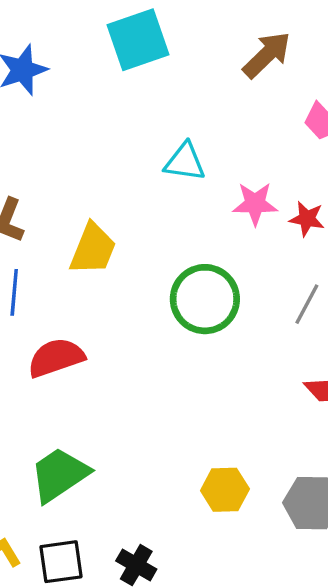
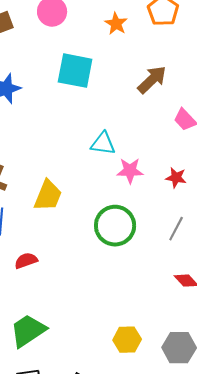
cyan square: (138, 40) -> (75, 71), turned 30
pink star: (255, 204) -> (130, 171), moved
red semicircle: (56, 358) -> (26, 261), size x0.7

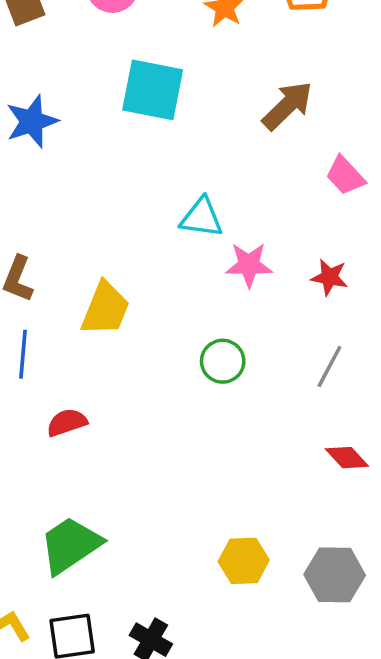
green circle: (115, 226) -> (223, 361), size x0.6

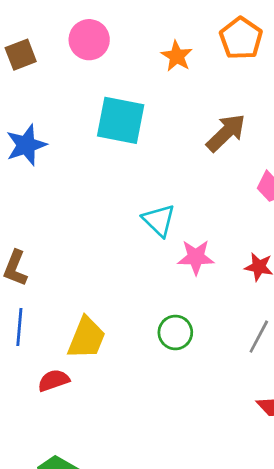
cyan triangle: (202, 218) -> (159, 220), turned 36
yellow trapezoid: (105, 309) -> (86, 338), moved

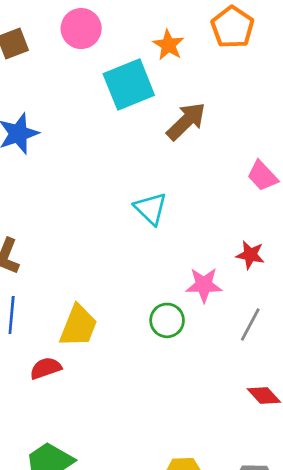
cyan square: (121, 120) -> (129, 84), moved, turned -33
brown arrow: (226, 133) -> (186, 121), moved
pink star: (196, 257) -> (204, 285), moved

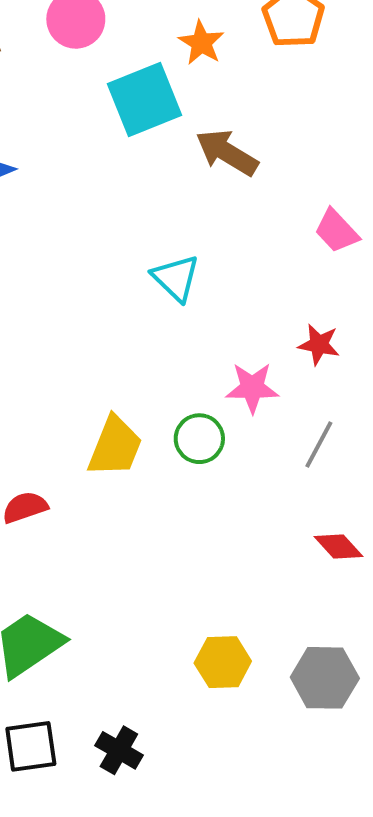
brown arrow: (186, 121) -> (227, 152), turned -105
yellow trapezoid: (78, 326) -> (115, 447), moved

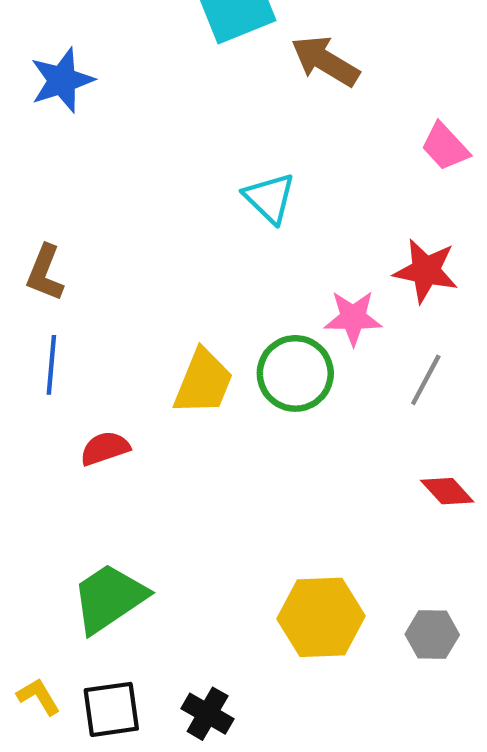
red star: (319, 345) -> (426, 271), size x1.4
green circle: (199, 439) -> (295, 373), size x1.4
yellow hexagon: (223, 662) -> (321, 617), size x1.4
gray hexagon: (325, 678) -> (432, 634), size x0.7

